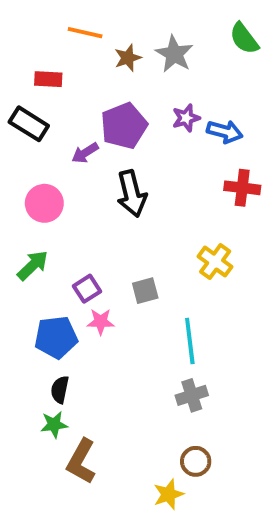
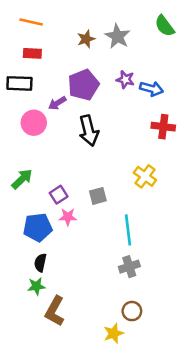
orange line: (85, 33) -> (31, 22), moved
purple star: (186, 118) -> (125, 80), turned 30
black rectangle: (29, 124) -> (19, 83), turned -30
pink circle: (44, 203) -> (34, 123), moved

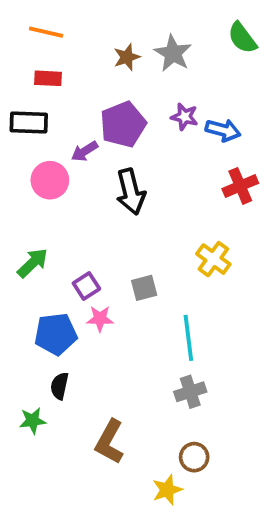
red cross: (163, 127) -> (240, 186), turned -30
green star: (36, 286) -> (33, 421), moved
brown L-shape: (55, 311) -> (110, 442), moved

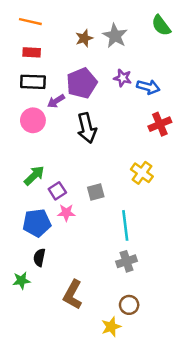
black rectangle: (29, 122) -> (33, 82), moved
green arrow: (33, 263) -> (34, 175), moved

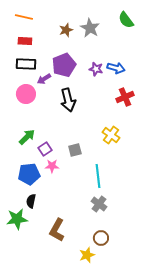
purple star: (123, 78) -> (96, 69), moved
gray cross: (127, 261) -> (99, 204), turned -35
green star: (21, 281) -> (17, 219), size x1.5

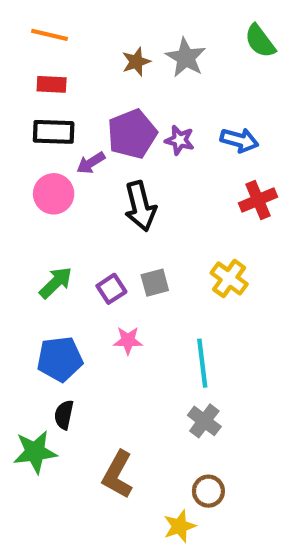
purple star: (96, 69) -> (180, 140), moved
purple square: (45, 149) -> (111, 289), moved
gray square: (75, 150) -> (155, 283), moved
pink star: (52, 166) -> (128, 340), moved

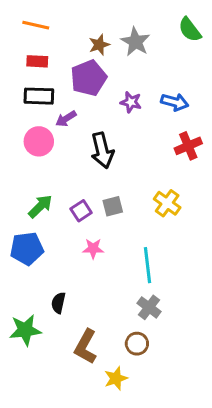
purple pentagon: (132, 134) -> (89, 78), moved
blue pentagon: (60, 359) -> (27, 249), moved
black semicircle: (64, 415) -> (58, 303), moved
brown circle: (208, 491) -> (137, 344), moved
yellow star: (180, 526) -> (116, 378), moved

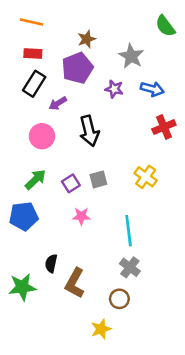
gray star: (135, 42) -> (131, 56), moved
black rectangle: (39, 96) -> (34, 84), turned -60
pink circle: (39, 141) -> (42, 136), moved
brown L-shape: (86, 347) -> (75, 283), moved

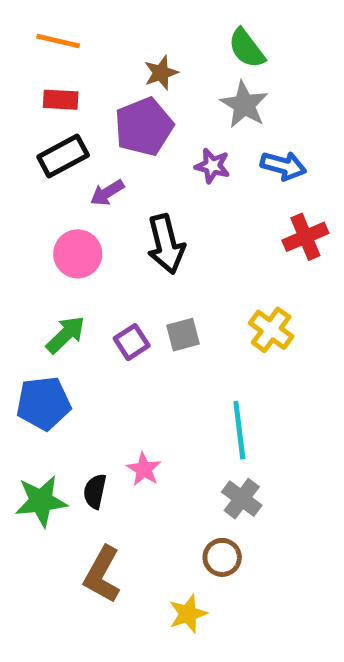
green semicircle: (165, 26) -> (247, 48), moved
black rectangle: (34, 84) -> (63, 156), turned 30
pink star: (81, 216) -> (144, 469), moved, turned 30
brown L-shape: (75, 283) -> (102, 575), moved
green star: (22, 287) -> (41, 501), moved

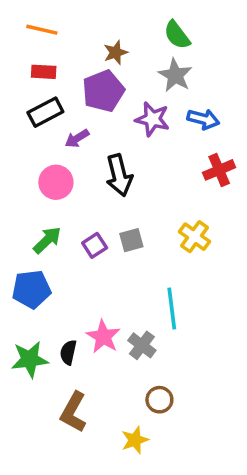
purple star: (212, 166) -> (152, 119), size x1.4
pink star: (144, 469) -> (103, 337), size x1.4
gray cross: (242, 499) -> (142, 345), moved

